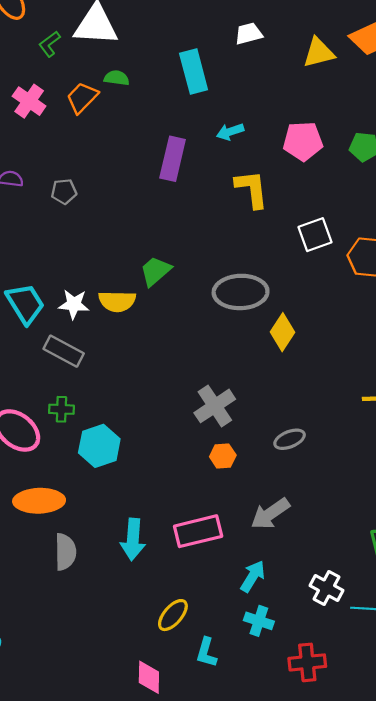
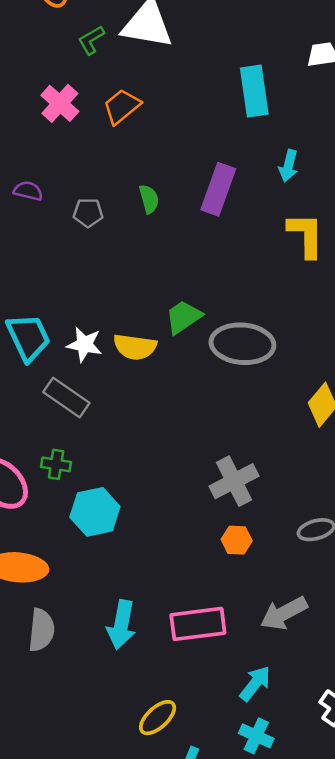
green semicircle: (117, 78) -> (149, 199), moved, turned 60
cyan arrow: (230, 132) -> (288, 166), turned -64
gray ellipse: (241, 292) -> (242, 344), moved

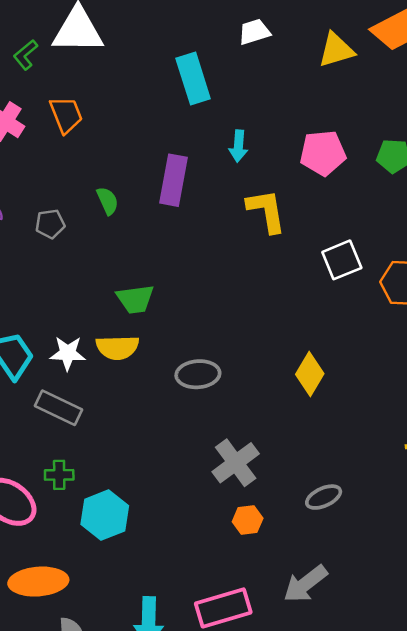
orange trapezoid: (122, 106) -> (66, 115), turned 117
green trapezoid: (183, 317) -> (135, 299), moved, turned -144
gray ellipse: (242, 344) -> (198, 374), moved, size x0.7

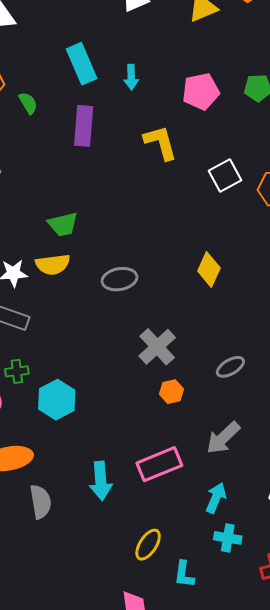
cyan rectangle: (193, 79) -> (82, 64), moved
cyan arrow: (238, 146) -> (131, 77), moved
green semicircle: (108, 201) -> (28, 103), moved

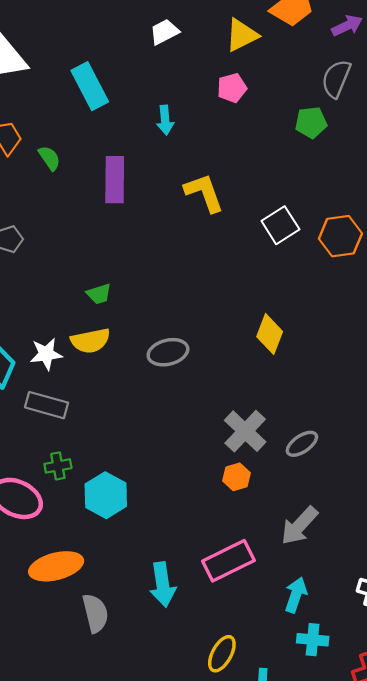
cyan rectangle: (82, 64) -> (90, 86), moved
pink pentagon: (201, 91) -> (232, 88), moved, size x0.7
green trapezoid: (63, 224) -> (99, 294), size x0.7
gray cross: (157, 347) -> (245, 431), moved

